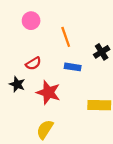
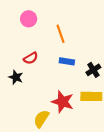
black cross: (102, 52) -> (93, 70), moved
red star: (48, 92) -> (63, 102), moved

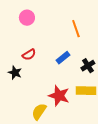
orange line: (60, 34) -> (76, 29), moved
blue rectangle: (67, 61) -> (63, 58), turned -48

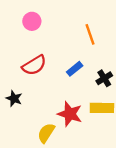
red semicircle: (29, 55) -> (34, 65), size x1.5
black star: (15, 73) -> (14, 98), moved

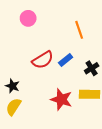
red semicircle: (34, 65) -> (43, 60), moved
yellow semicircle: (46, 133) -> (14, 107), moved

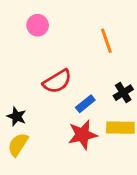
blue rectangle: (66, 60) -> (85, 104), moved
red star: (61, 99) -> (83, 135), turned -30

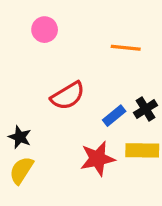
orange line: (106, 41) -> (126, 48), turned -65
blue rectangle: (85, 104) -> (114, 116), moved

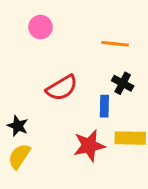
black cross: (146, 109) -> (123, 83), moved, turned -30
blue rectangle: (114, 116) -> (104, 106), turned -50

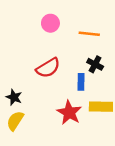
pink circle: (41, 27) -> (50, 23), moved
red star: (89, 146) -> (69, 113), turned -30

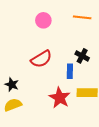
orange line: (89, 34) -> (82, 17), moved
yellow semicircle: (15, 121) -> (13, 105), turned 36

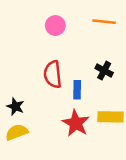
red semicircle: (41, 59) -> (53, 74), turned 115
blue rectangle: (70, 71) -> (77, 90), moved

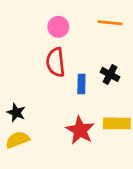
red semicircle: (53, 74) -> (56, 62), moved
blue rectangle: (77, 90) -> (81, 84), moved

